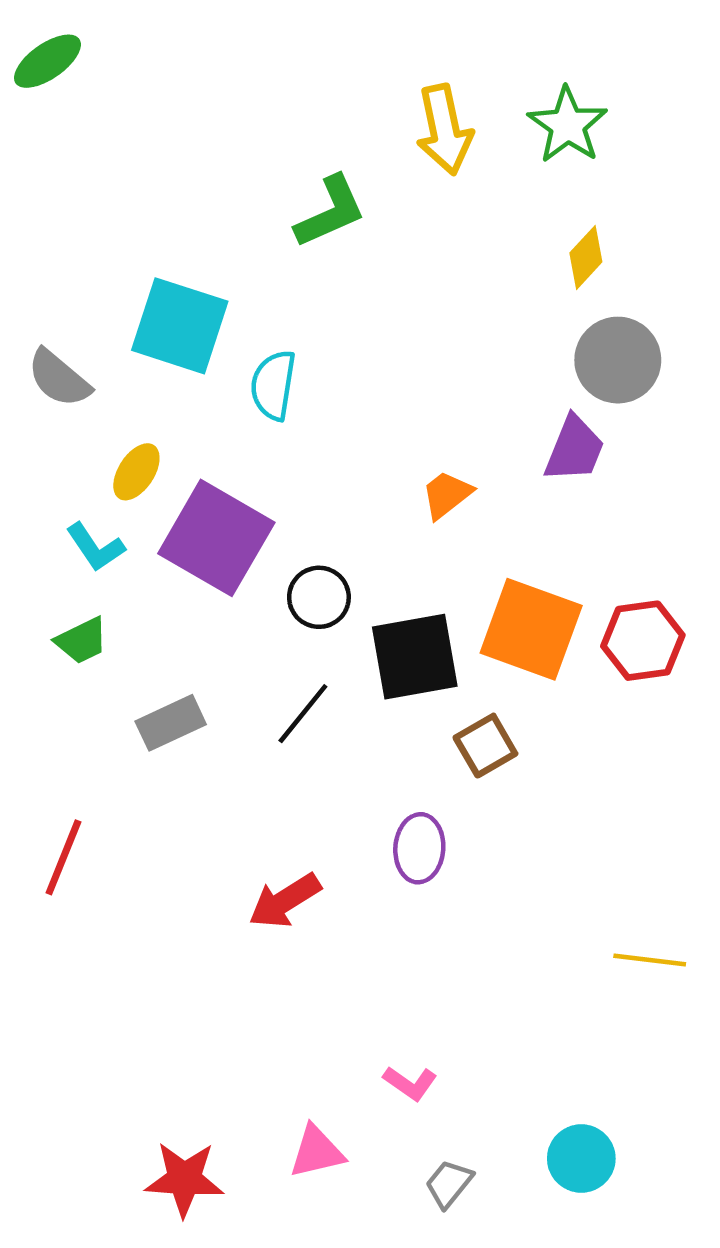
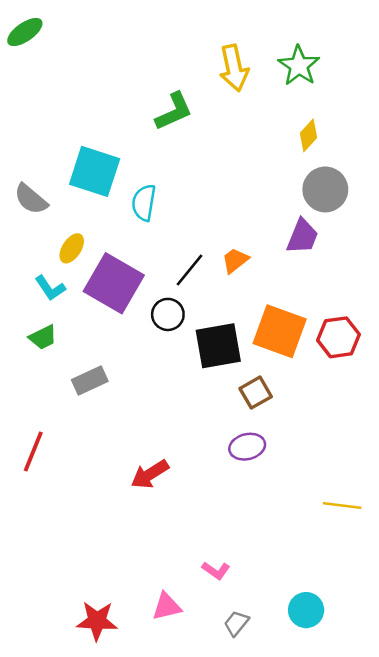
black line: (303, 714) -> (190, 270), moved
purple ellipse: (419, 848) -> (247, 447), moved, turned 72

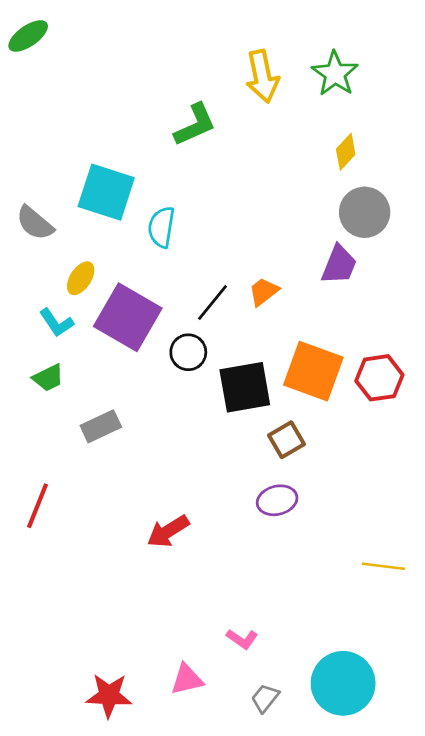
cyan circle: (306, 610) -> (343, 683), size x1.6

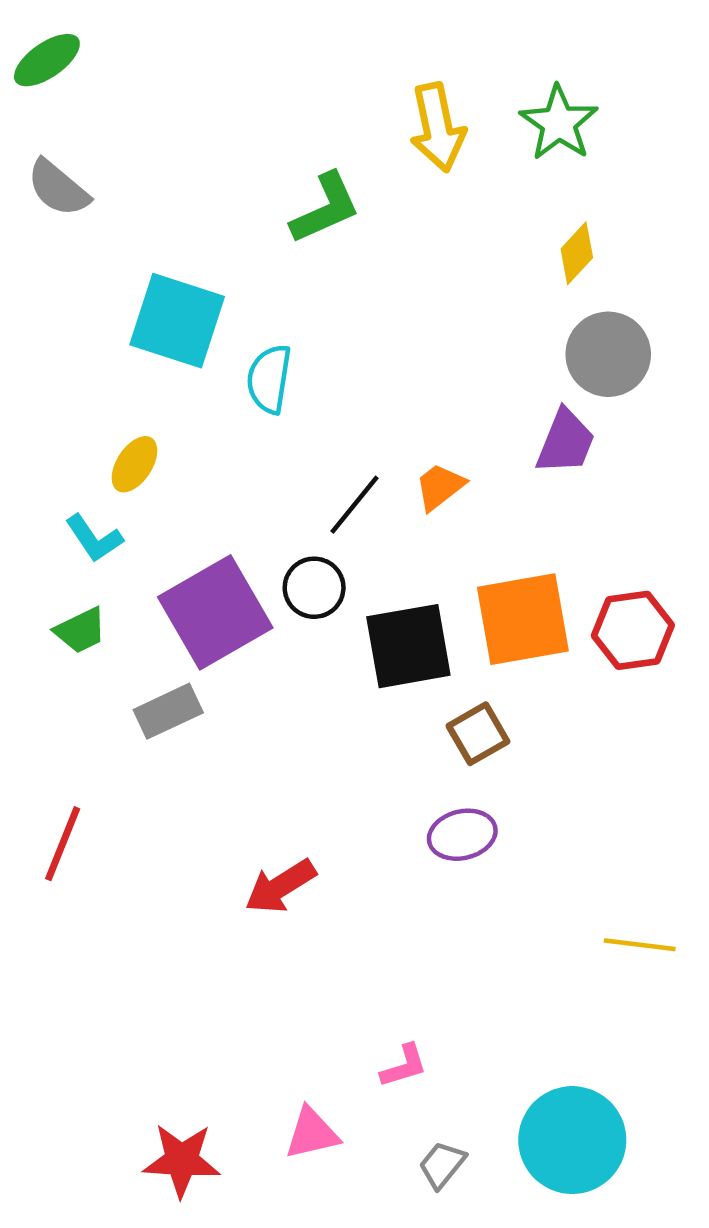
gray semicircle: (35, 223) -> (58, 188), moved
purple square: (128, 317) -> (215, 612), moved, turned 30
orange square: (313, 371) -> (523, 619), turned -30
pink L-shape: (242, 639) -> (404, 1066), turned -52

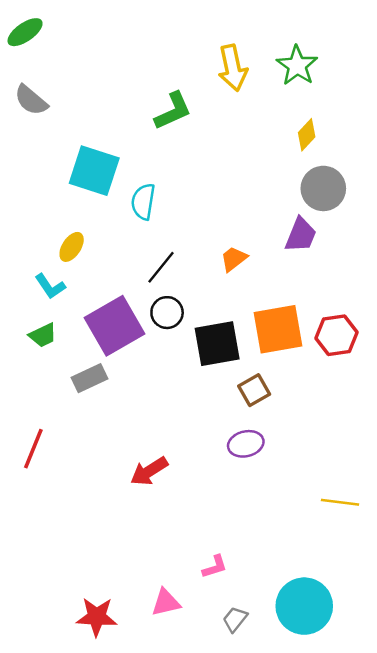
black line: (354, 505) -> (161, 267), moved

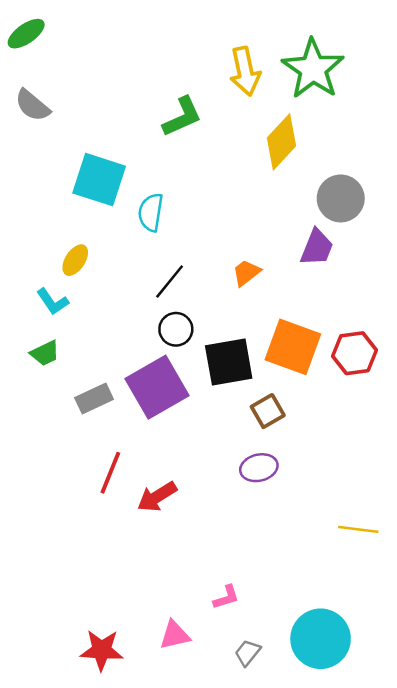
green star: (297, 66) -> (313, 69), size x1.4
yellow diamond: (307, 135) -> (282, 142), moved, size x1.6
purple square: (115, 326) -> (157, 387), moved
orange square: (278, 329) -> (293, 347), turned 30
red line: (33, 449) -> (110, 473), moved

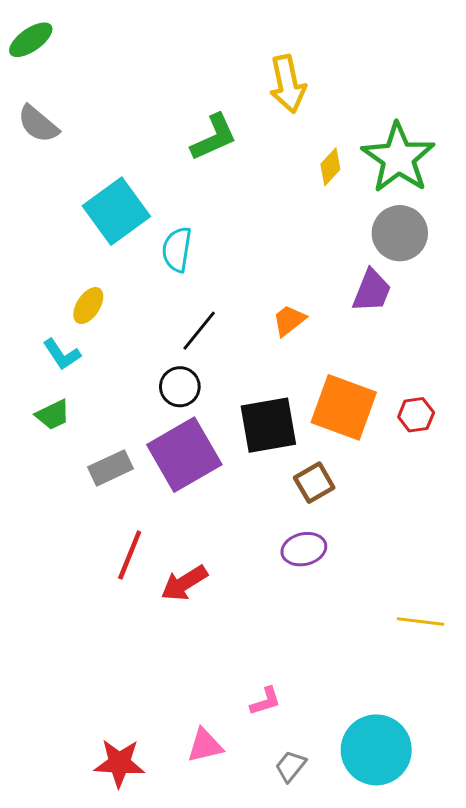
green star: (313, 69) -> (398, 158), moved
yellow diamond: (282, 142) -> (330, 167), size x0.6
cyan square: (99, 180) -> (116, 211), turned 36
black circle: (176, 329) -> (180, 387), moved
red hexagon: (355, 353) -> (416, 415), size x0.7

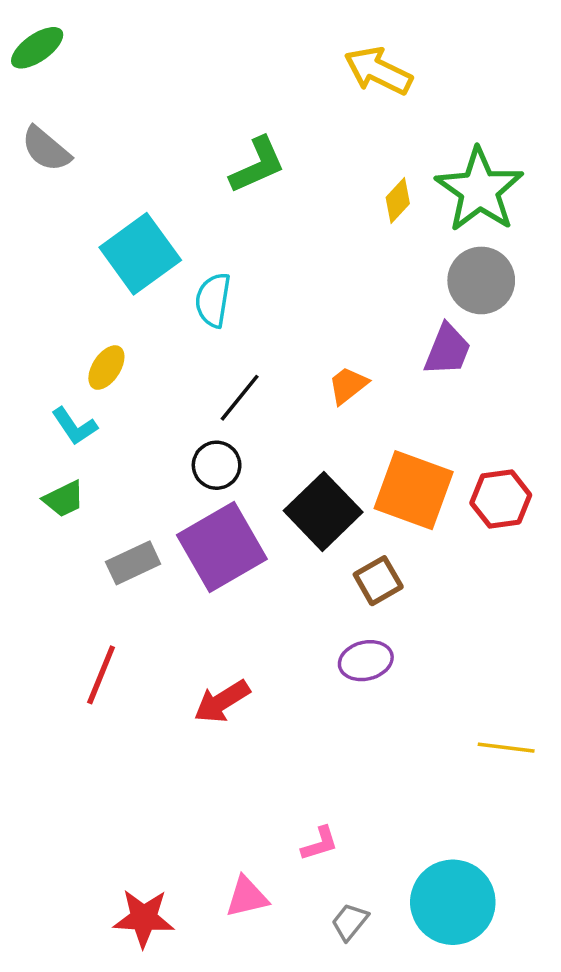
yellow arrow: (288, 84) -> (378, 71), moved, turned 128
red hexagon: (416, 415) -> (501, 499), size x1.4
black square: (268, 425) -> (323, 511), turned -34
red line: (130, 555) -> (101, 675), moved

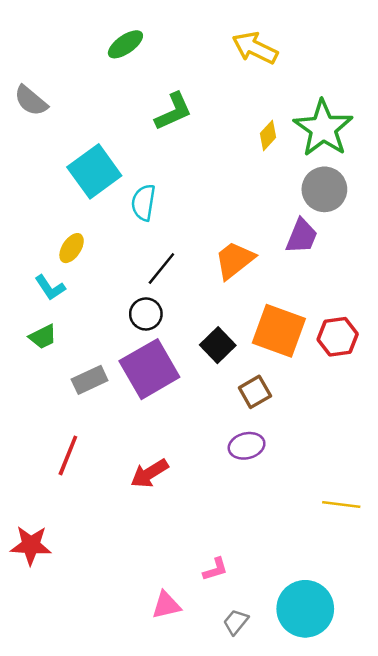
green ellipse: (37, 48) -> (125, 44), moved
orange trapezoid: (348, 385) -> (235, 260), size x1.5
black square: (323, 511) -> (218, 345), size x0.7
red star: (144, 918) -> (31, 545), moved

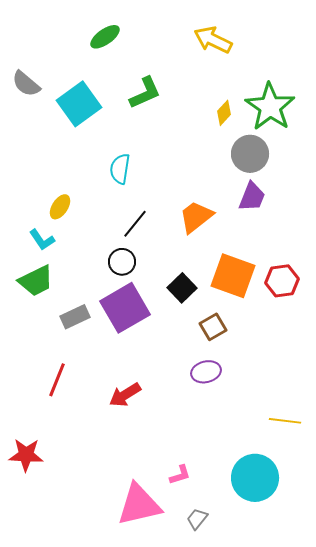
cyan square: (94, 171) -> (79, 104), moved
gray circle: (324, 189) -> (250, 154), moved
green trapezoid: (43, 337) -> (36, 281), size x1.5
pink triangle: (166, 605) -> (139, 505), size x1.8
cyan circle: (305, 609) -> (255, 478), moved

